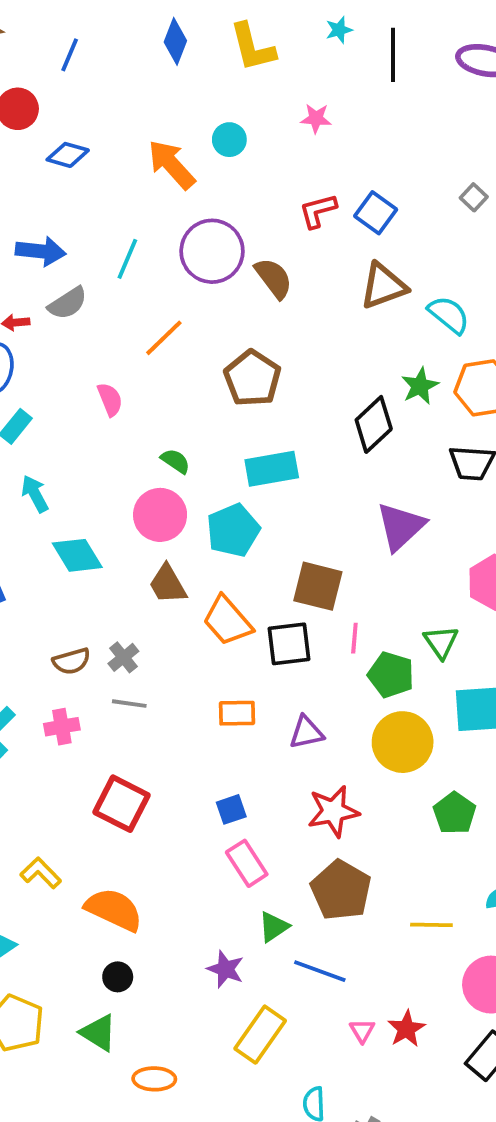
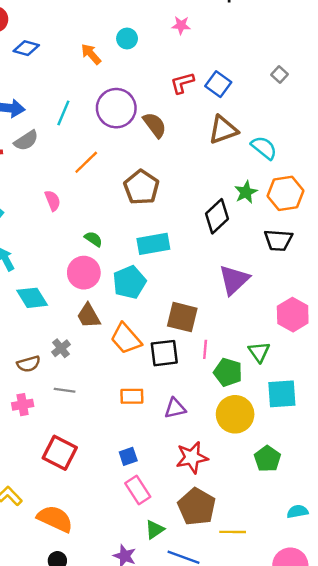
orange arrow: (172, 165) -> (91, 54), size x0.7
gray cross: (123, 657) -> (61, 348), moved
yellow line: (431, 925) -> (233, 532), moved

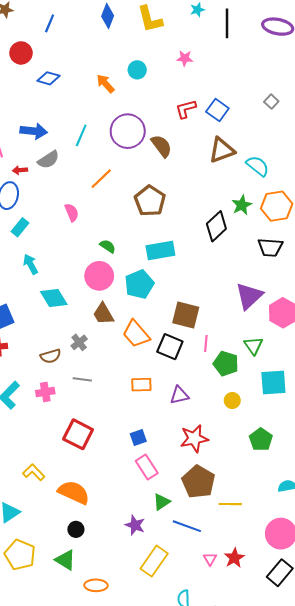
purple triangle: (234, 280) -> (249, 296), moved
black square: (164, 353) -> (170, 347), turned 30
yellow circle: (235, 414) -> (232, 400), size x0.5

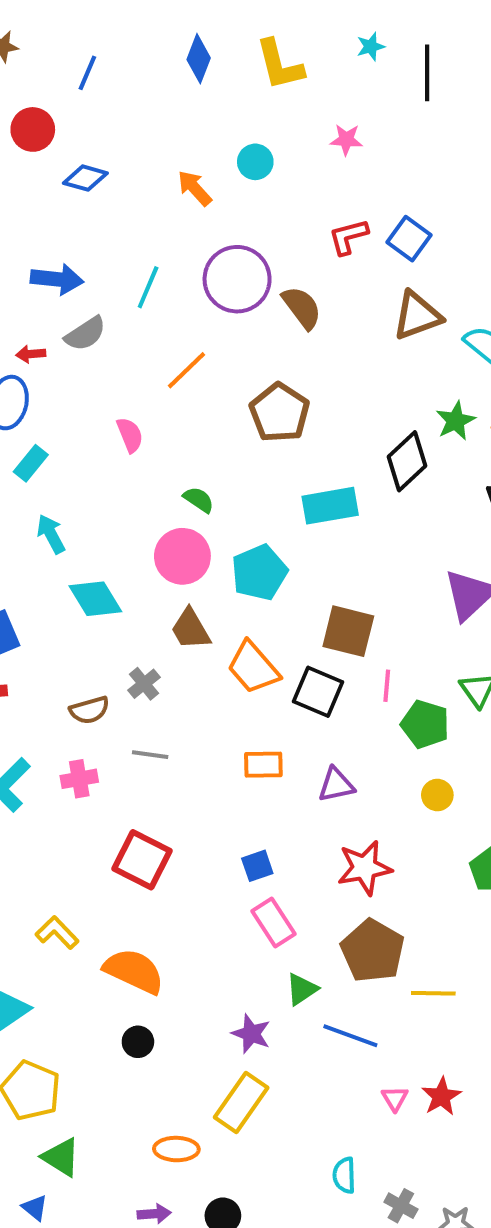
cyan rectangle: (160, 251) -> (330, 506), moved
green triangle: (65, 560) -> (61, 1157), moved
yellow rectangle: (154, 561) -> (241, 1102), moved

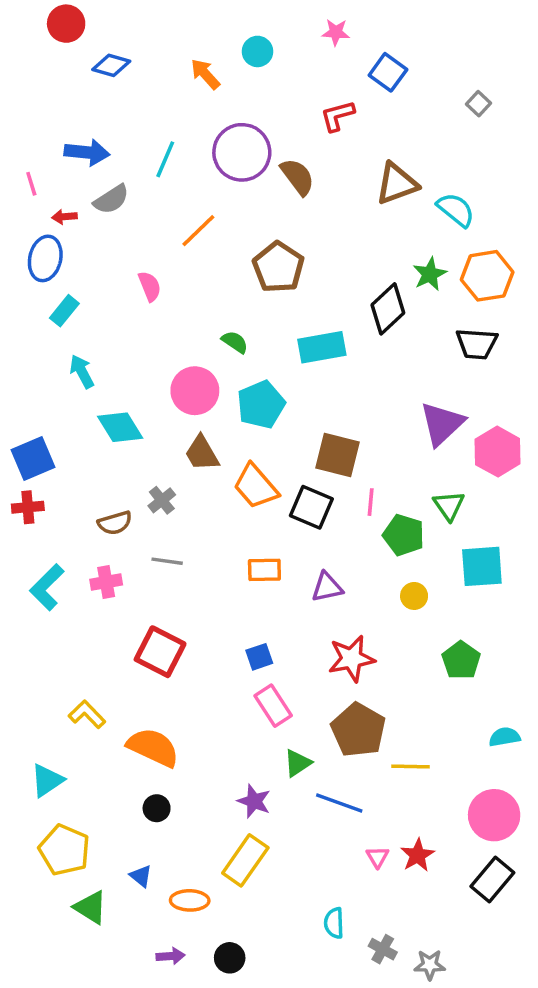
blue square: (409, 239) -> (388, 72), moved
green semicircle: (199, 500) -> (235, 342), moved
blue triangle: (35, 1208) -> (141, 876), moved

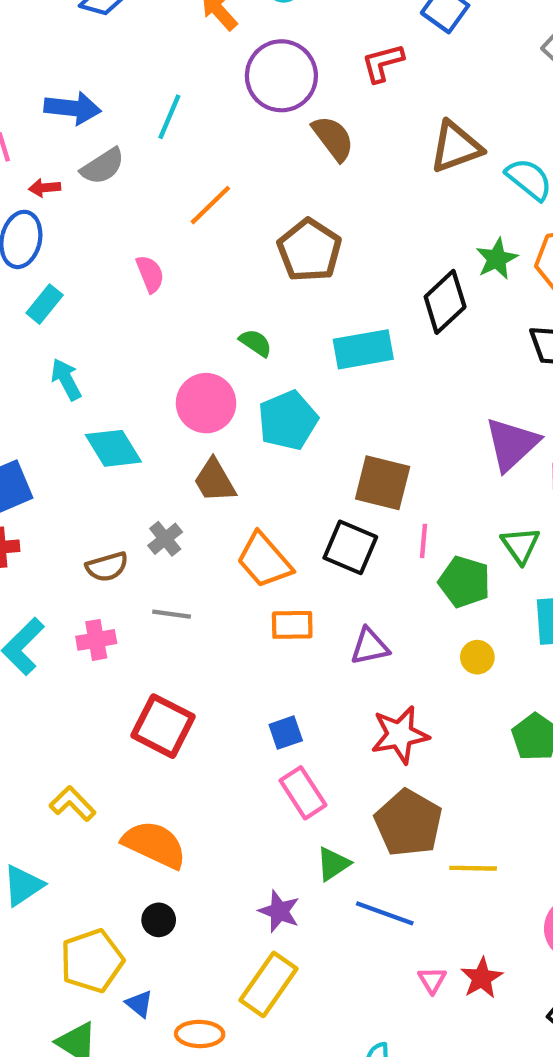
purple circle: (242, 152) -> (281, 76), moved
orange trapezoid: (256, 486) -> (264, 560), moved
yellow pentagon: (64, 850) -> (92, 961), moved, turned 30

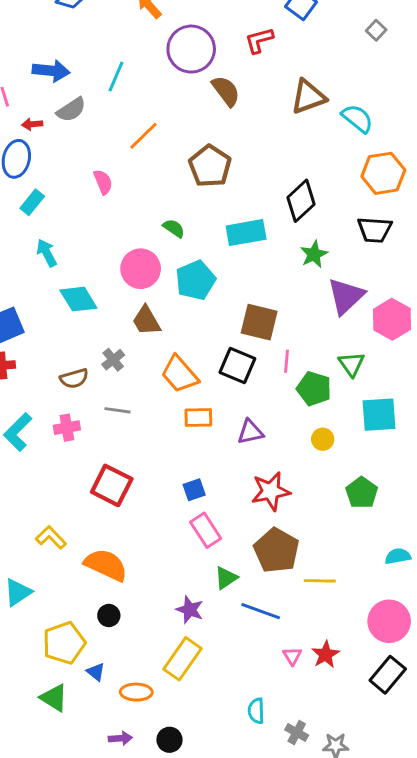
green star: (497, 259) -> (314, 254), moved

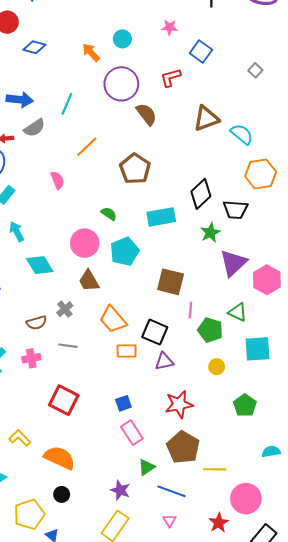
black trapezoid: (375, 230) -> (235, 210), moved
green triangle: (352, 364) -> (238, 312), turned -30
black square: (237, 366) -> (155, 332), moved
pink circle: (389, 621) -> (246, 499), moved
pink triangle: (292, 656) -> (170, 521), moved

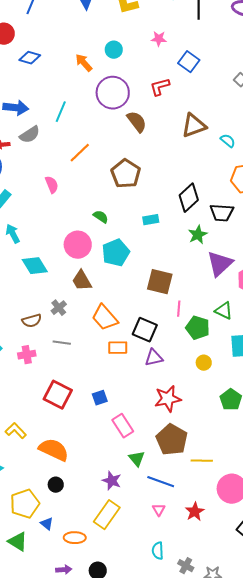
cyan semicircle: (242, 134) -> (228, 141), size x0.7
cyan rectangle: (161, 217) -> (151, 220), size x0.6
blue square: (123, 403) -> (100, 398), moved
green triangle: (146, 467) -> (137, 459), turned -36
red star: (219, 523) -> (195, 512), moved

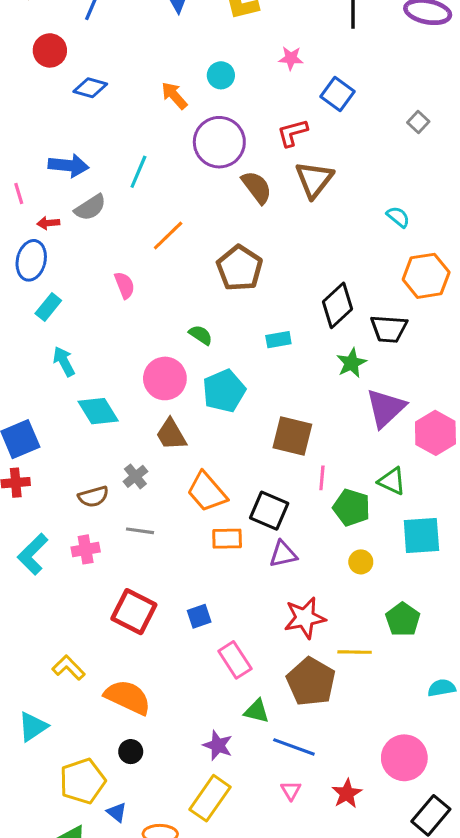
brown triangle: (194, 126) -> (314, 179), moved, turned -32
green triangle: (137, 459) -> (257, 711), turned -36
yellow line: (202, 461) -> (355, 652), moved

